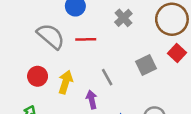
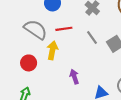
gray line: (107, 77) -> (92, 37), moved
yellow arrow: (66, 82) -> (52, 50), moved

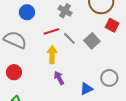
red line: (64, 29) -> (51, 31), moved
yellow arrow: (52, 50) -> (52, 55), moved

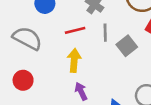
gray line: (69, 38) -> (105, 33), moved, turned 40

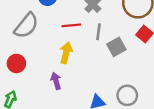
gray semicircle: (27, 38) -> (26, 26), turned 92
purple arrow: (81, 91) -> (56, 81), moved

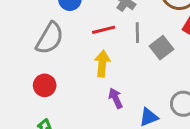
purple arrow: (56, 81) -> (116, 98), moved

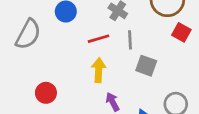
gray semicircle: (50, 38) -> (28, 34), moved
gray square: (162, 48) -> (146, 66), moved, turned -30

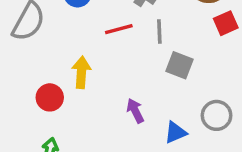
red square: (181, 32) -> (226, 23), turned 36
yellow arrow: (99, 70) -> (81, 72), moved

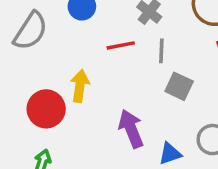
red circle: (50, 97) -> (46, 109), size x1.4
purple arrow: (135, 111) -> (131, 129), size x1.5

